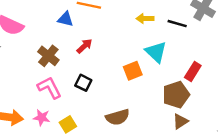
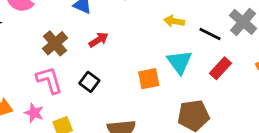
red rectangle: (193, 71) -> (220, 68), moved

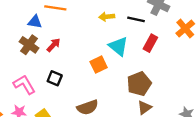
brown cross: (55, 43) -> (29, 45), moved

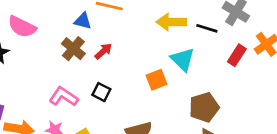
yellow arrow: (107, 17) -> (171, 22), size x1.5
red rectangle: (150, 43) -> (237, 55), moved
pink L-shape: (24, 85) -> (64, 97), turned -30

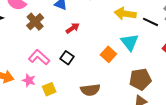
brown cross: (73, 49) -> (35, 22), moved
orange square: (157, 80) -> (108, 54), turned -35

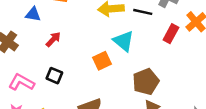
orange square: (108, 54) -> (102, 61), turned 35

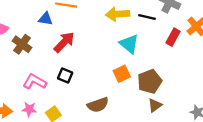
red arrow: (53, 39) -> (64, 42), size x1.5
orange square: (102, 61) -> (122, 74), moved

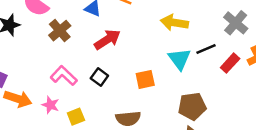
black line: (147, 17) -> (206, 49), moved, turned -49
orange square: (122, 74) -> (145, 79), moved

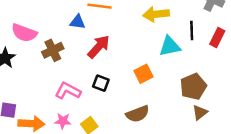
brown cross: (60, 31) -> (53, 50), turned 30
black line: (206, 49) -> (192, 31), turned -54
cyan triangle: (179, 59) -> (170, 46), turned -50

